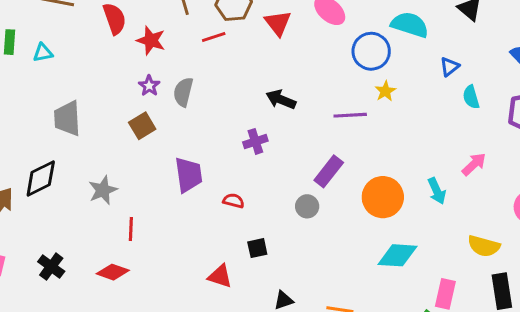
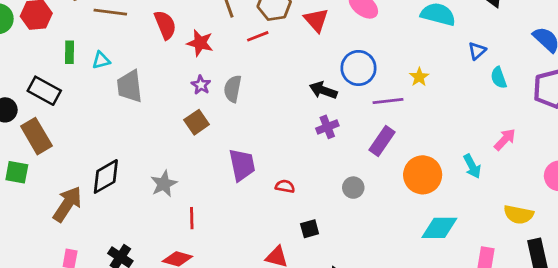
blue circle: (371, 51) -> (358, 68), moved
gray trapezoid: (67, 118) -> (130, 86), moved
purple cross: (255, 141) -> (327, 127), moved
purple rectangle: (329, 171) -> (382, 141), moved

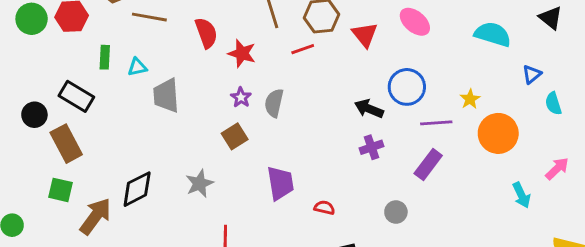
green square: (17, 172) -> (60, 190), moved
orange circle: (423, 175) -> (498, 133), moved
gray star: (164, 184) -> (199, 183), moved

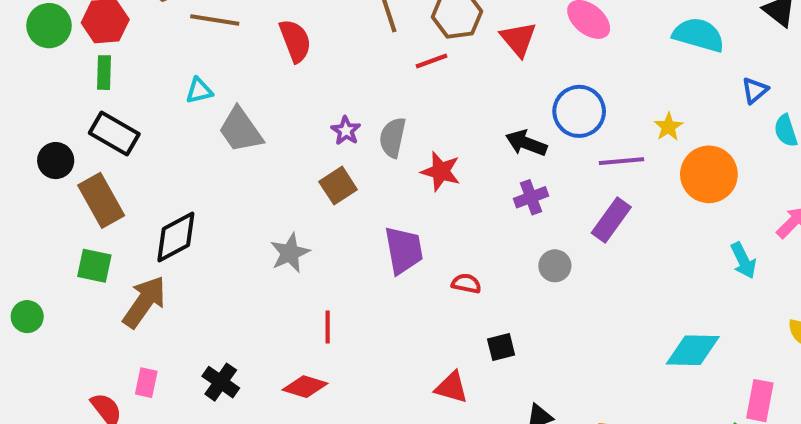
red star: (242, 53) -> (441, 171), moved
green rectangle: (105, 57) -> (104, 73), moved
gray trapezoid: (166, 96) -> (241, 130), turned -30
black diamond: (137, 189) -> (176, 237), moved
gray circle: (396, 212) -> (555, 266), moved

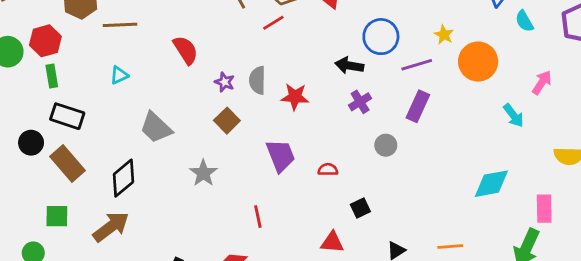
red semicircle: (295, 41) -> (186, 50), moved
gray trapezoid: (241, 130) -> (156, 128), moved
green square: (94, 266) -> (57, 216), moved
brown arrow: (144, 302) -> (111, 227), turned 30
red line: (328, 327) -> (258, 217), moved

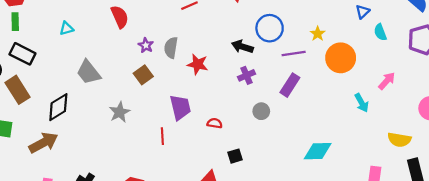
cyan diamond: (491, 184) -> (318, 151), moved
red line: (258, 217) -> (162, 136), moved

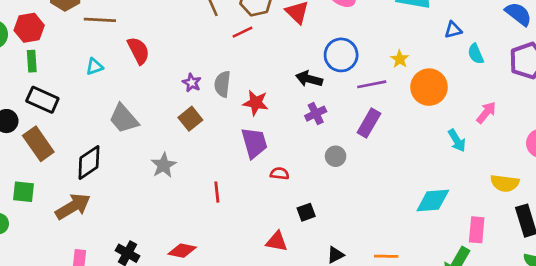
blue triangle: (363, 12) -> (453, 30), turned 32
red semicircle: (120, 17) -> (138, 51), moved
purple trapezoid: (180, 107) -> (254, 143), moved
cyan diamond: (318, 151) -> (433, 200), moved

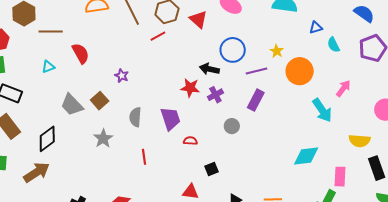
gray semicircle: (222, 84) -> (135, 117), moved
red star: (256, 103) -> (190, 88), moved
brown square: (190, 119) -> (100, 101), moved
cyan arrow: (457, 140) -> (322, 110), size x1.4

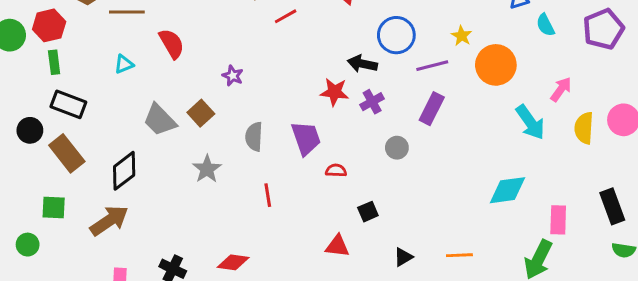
yellow semicircle: (360, 141) -> (584, 128), moved, turned 90

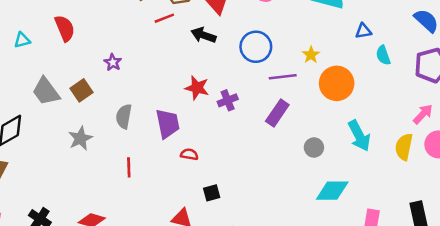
black arrow: (362, 64) -> (204, 35), moved
pink arrow: (561, 89) -> (423, 114), moved
gray circle: (397, 148) -> (314, 147), moved

